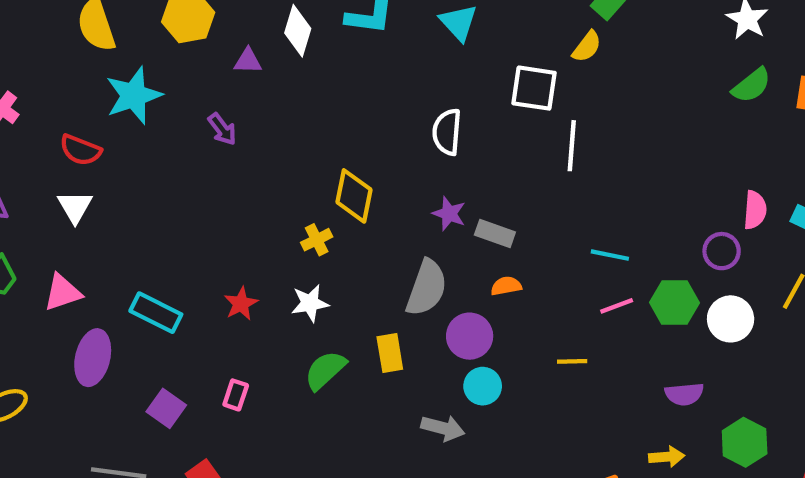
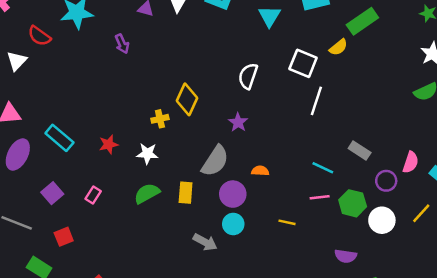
white triangle: (75, 207) -> (17, 61), moved
gray rectangle: (495, 233) -> (360, 151), moved

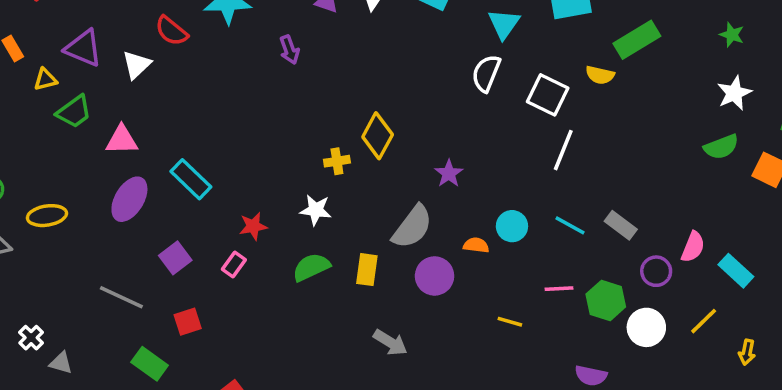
yellow semicircle: (338, 47) -> (600, 75), turned 48
white semicircle: (248, 76) -> (486, 73), moved
red star: (109, 144) -> (253, 226), moved
cyan line: (323, 168) -> (570, 225), moved
cyan circle: (233, 224) -> (512, 226), moved

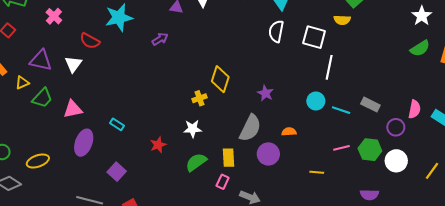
purple arrow: (289, 50) -> (160, 39), turned -91
cyan rectangle: (191, 179) -> (117, 124), size x0.6
cyan circle: (512, 226) -> (316, 101), moved
pink rectangle: (234, 264) -> (223, 182), moved
yellow line: (704, 321) -> (432, 171), moved

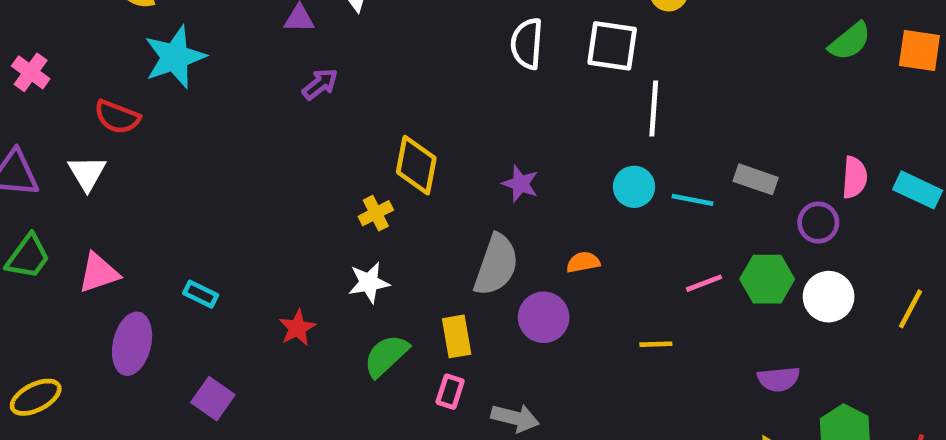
purple arrow: (160, 39) -> (320, 84), moved

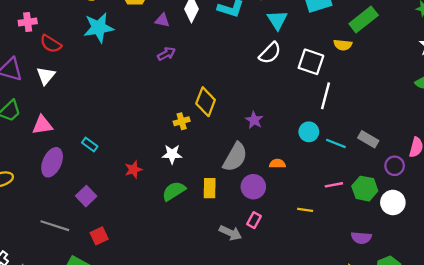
white semicircle: (527, 44) -> (270, 53), turned -150
pink cross: (31, 72) -> (28, 22), turned 36
red semicircle: (117, 117) -> (51, 44), moved
pink rectangle: (450, 392) -> (254, 220), moved

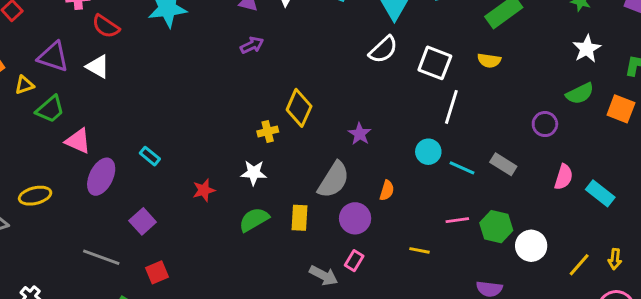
yellow semicircle: (343, 45) -> (489, 61), moved
white triangle: (46, 76) -> (98, 67), turned -42
pink triangle: (42, 125) -> (78, 141), moved, turned 30
orange semicircle: (277, 164) -> (387, 190), turned 105
purple circle: (395, 166) -> (545, 124), moved

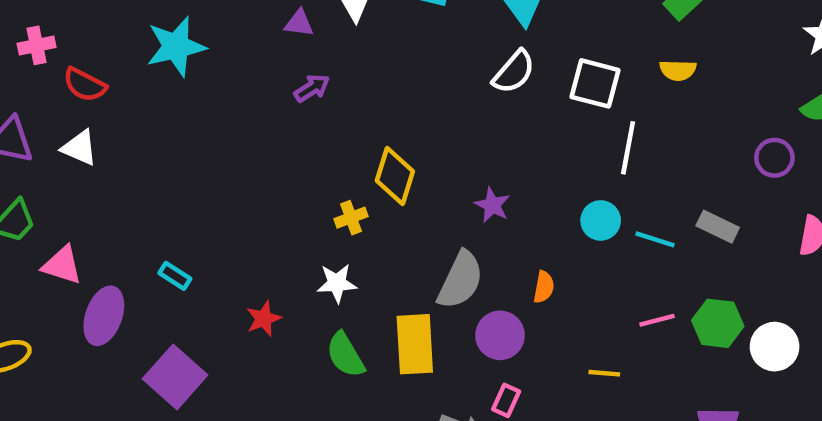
yellow rectangle: (299, 218) -> (415, 344), size x1.5
green semicircle: (254, 220) -> (345, 355), turned -84
purple square: (143, 221) -> (175, 377), size x1.5

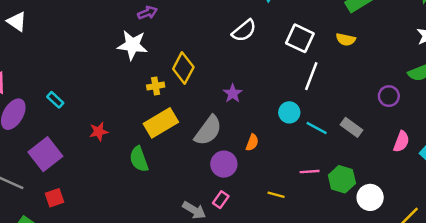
white semicircle: (514, 72) -> (244, 31), moved
white star: (337, 283) -> (132, 45), moved, size x1.4
yellow rectangle: (415, 344) -> (161, 123), moved, turned 52

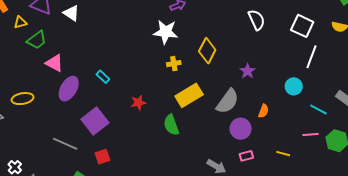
white semicircle: (244, 31) -> (257, 20), turned -75
yellow cross: (156, 86) -> (174, 64), moved
cyan line: (317, 128) -> (318, 109), moved
pink rectangle: (221, 200) -> (246, 156), moved, turned 40

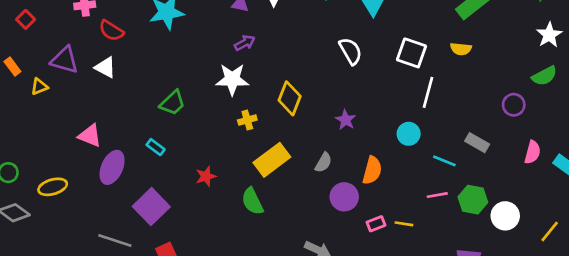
green trapezoid: (37, 40) -> (173, 103), moved
gray semicircle: (228, 101) -> (323, 163), size x0.6
orange semicircle: (264, 111) -> (372, 170), size x1.5
pink rectangle: (246, 156) -> (376, 224), moved

